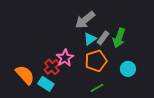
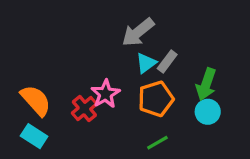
green arrow: (119, 38) -> (206, 84), moved
orange semicircle: (25, 75) -> (36, 100), moved
cyan rectangle: (46, 84) -> (34, 136), moved

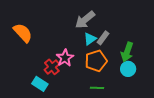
orange semicircle: (36, 100) -> (23, 33), moved
cyan rectangle: (34, 136) -> (40, 84), moved
green line: (157, 143) -> (97, 88), turned 32

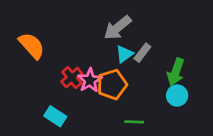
orange pentagon: (96, 61) -> (112, 84), moved
red cross: (52, 67) -> (72, 78), moved

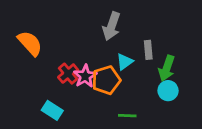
gray arrow: (118, 28) -> (111, 26), turned -32
gray rectangle: (142, 53) -> (148, 50), moved, turned -42
cyan triangle: (124, 54) -> (125, 62), moved

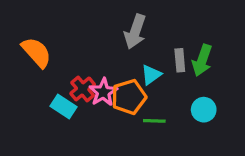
green arrow: (167, 68) -> (202, 60), moved
cyan rectangle: (52, 110) -> (64, 106), moved
green line: (127, 116) -> (154, 121), moved

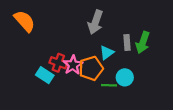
orange semicircle: (36, 52) -> (25, 21), moved
red cross: (83, 89) -> (58, 63), turned -30
cyan circle: (204, 110) -> (125, 77), moved

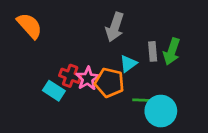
orange pentagon: (91, 68) -> (109, 83), turned 30
cyan circle: (125, 77) -> (161, 111), moved, size x1.5
green line: (109, 85) -> (142, 100), moved

